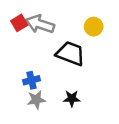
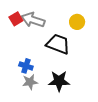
blue cross: (31, 80) -> (26, 66), turned 32
black star: (72, 99) -> (59, 81), size x1.5

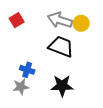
gray arrow: (33, 20) -> (60, 20), moved
gray star: (30, 82) -> (21, 87), moved

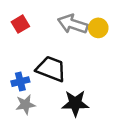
black trapezoid: (61, 47) -> (51, 69), moved
blue cross: (27, 70) -> (20, 82), moved, turned -32

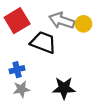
red square: (20, 24) -> (17, 21), size x1.6
black trapezoid: (51, 69) -> (43, 42), moved

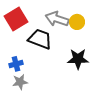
black star: (64, 88) -> (78, 59), moved

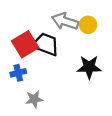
red square: (16, 19) -> (25, 44), moved
gray star: (20, 82) -> (34, 99), moved

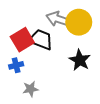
yellow circle: (88, 25) -> (79, 22), size x1.6
black star: (89, 67) -> (80, 60), turned 30

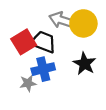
blue cross: (16, 65) -> (43, 69), moved, size x1.5
gray star: (30, 89) -> (28, 83), moved

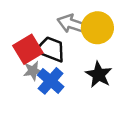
blue cross: (43, 69) -> (51, 81), turned -35
gray star: (28, 83) -> (33, 71), moved

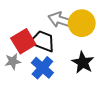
gray star: (33, 71) -> (13, 61), moved

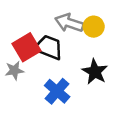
yellow circle: (82, 23) -> (94, 27), size x0.7
blue cross: (42, 68) -> (57, 91), moved

